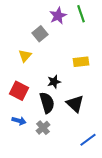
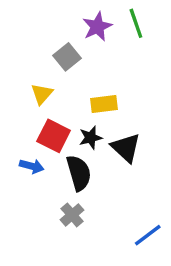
yellow rectangle: (81, 62) -> (104, 104), moved
red square: (19, 91) -> (54, 136), moved
black triangle: (75, 104) -> (126, 148), moved
blue arrow: (19, 121) -> (32, 166), moved

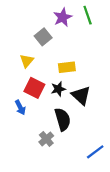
blue arrow: (32, 166) -> (20, 107), turned 48
black semicircle: (79, 173) -> (63, 119), moved

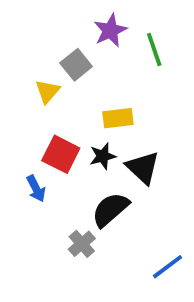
green line: (88, 15) -> (154, 50), moved
yellow triangle: (27, 61) -> (47, 91), moved
black semicircle: (63, 119) -> (110, 210), turned -115

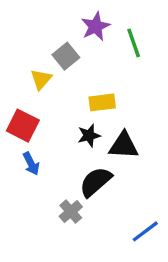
red square: (61, 154) -> (23, 126), moved
black triangle: (143, 168) -> (124, 145), turned -40

